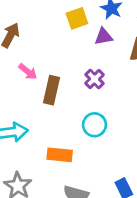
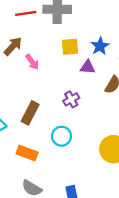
pink arrow: (28, 72) -> (32, 62), moved
brown rectangle: (52, 90) -> (30, 113), moved

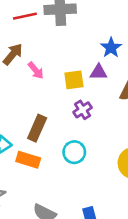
yellow square: (70, 47) -> (74, 80), moved
orange rectangle: (27, 153) -> (28, 160), moved

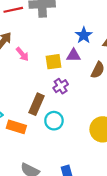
brown rectangle: (37, 128) -> (36, 104), moved

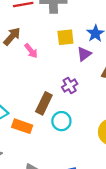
purple triangle: (74, 55) -> (84, 54), turned -40
yellow square: (54, 62) -> (65, 37), moved

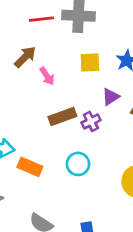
purple triangle: (84, 54) -> (111, 97), moved
brown rectangle: (44, 103) -> (62, 117), moved, turned 40

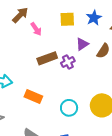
cyan circle: (78, 164) -> (69, 108), moved
orange rectangle: (30, 167) -> (33, 97), moved

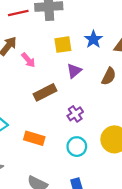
purple triangle: (82, 44) -> (74, 71), moved
purple cross: (68, 62) -> (75, 114), moved

